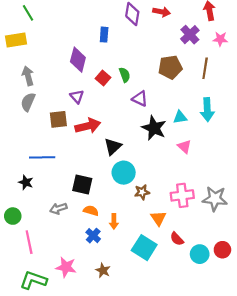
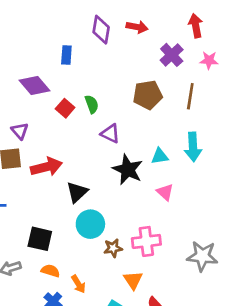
purple diamond: (78, 60) -> (34, 86), turned -55
purple triangle: (77, 97) -> (20, 131), moved
pink cross: (182, 195) -> (146, 241), moved
orange arrow: (114, 221) -> (78, 284), turned -32

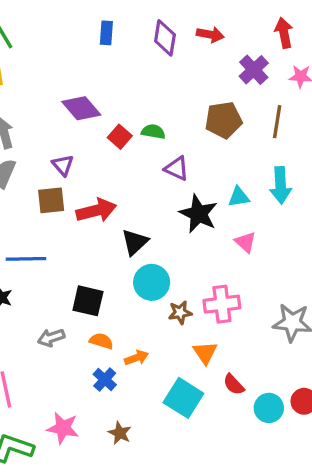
blue rectangle: (66, 55) -> (106, 33), moved
green semicircle: (92, 104) -> (153, 132), turned -60
orange arrow: (78, 284) -> (137, 358), turned -78

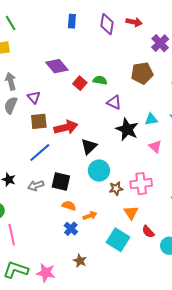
purple triangle: (63, 165) -> (34, 97), moved
blue line: (26, 259) -> (40, 152), moved, turned -40
gray arrow: (51, 338) -> (36, 186), moved
pink star: (63, 428) -> (46, 273), moved

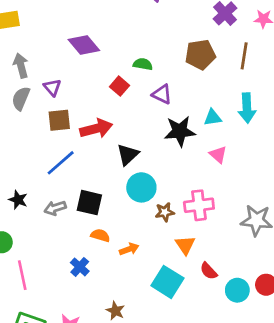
red square: (80, 83) -> (120, 86), moved
black star: (127, 129) -> (180, 131), turned -30
blue cross: (71, 229) -> (80, 267), moved

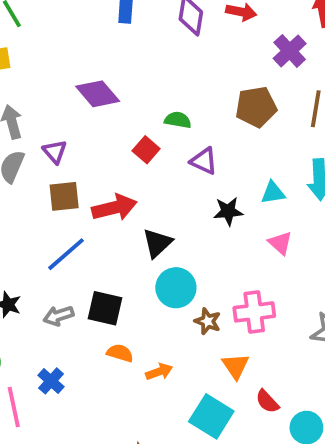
black star: (180, 131) -> (228, 211), size x0.7
brown star: (165, 212) -> (208, 321), turned 30
blue cross: (80, 267) -> (51, 381), moved

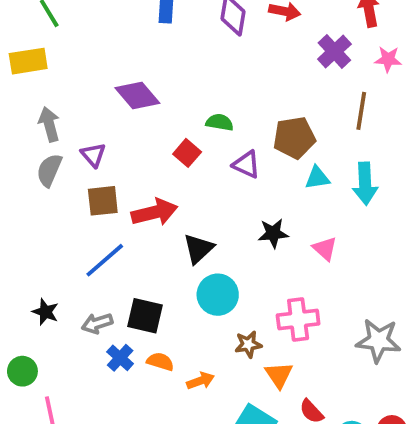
brown pentagon: (256, 107) -> (294, 138), moved
cyan triangle: (273, 193) -> (317, 178), moved
black star: (228, 211) -> (273, 233), moved
brown star: (208, 321) -> (248, 344), moved, turned -30
blue cross: (51, 381) -> (120, 358), moved

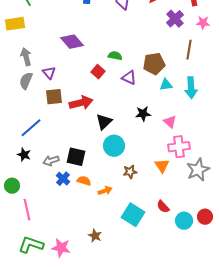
blue line: (105, 260) -> (31, 128), moved
pink cross: (298, 319) -> (179, 147), moved
gray star: (378, 341) -> (198, 170), turned -30
orange triangle: (279, 375) -> (162, 166), moved

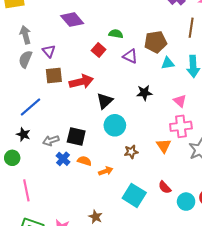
pink triangle: (170, 122) -> (180, 101), moved
green circle: (12, 186) -> (12, 158), moved

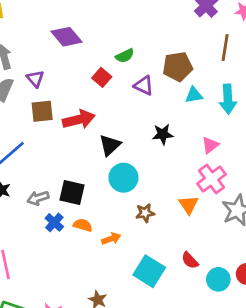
green semicircle: (116, 34) -> (125, 56), turned 144
pink triangle: (180, 101) -> (210, 145), turned 40
pink cross: (181, 126) -> (212, 179), turned -30

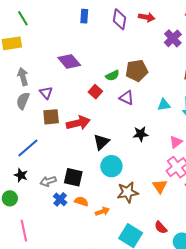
brown pentagon: (178, 67) -> (137, 71), moved
brown star: (145, 213) -> (128, 192), size x1.5

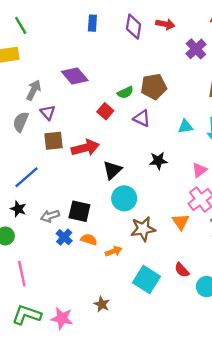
gray arrow: (23, 77) -> (34, 90), moved, turned 42

